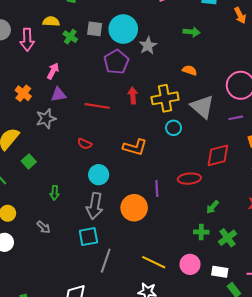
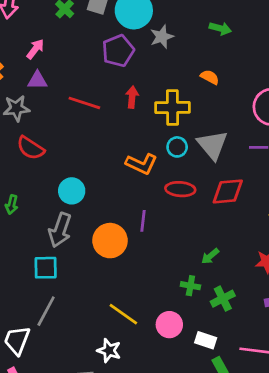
gray triangle: (202, 107) -> (212, 145), moved
red semicircle: (85, 144) -> (31, 148), moved, size x1.5
orange L-shape: (135, 147) -> (141, 164), moved
red ellipse: (189, 179) -> (180, 189), moved
gray line: (106, 261) -> (46, 311), moved

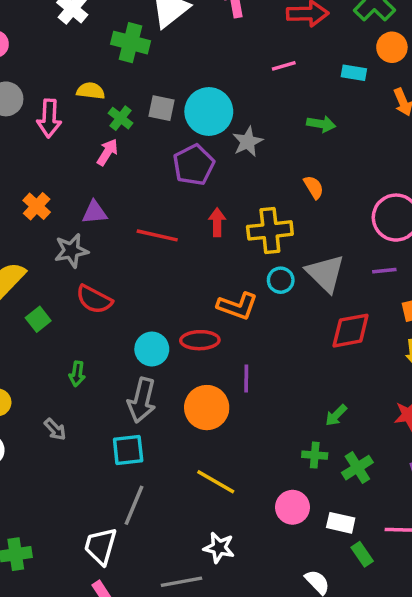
pink arrow: (35, 49) -> (107, 152), moved
orange semicircle: (210, 77) -> (314, 187), turned 36
red ellipse: (180, 189) -> (200, 340), moved
yellow line: (123, 314) -> (216, 482), moved

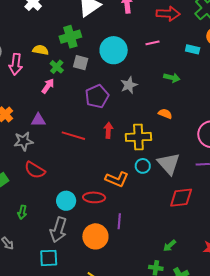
green cross: (131, 43) -> (70, 37), moved, turned -35
cyan circle: (209, 112) -> (114, 50), moved
orange semicircle: (314, 187) -> (165, 114), turned -40

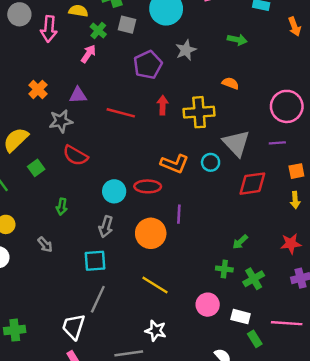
cyan circle: (143, 166) -> (211, 162), moved
gray arrow: (58, 230) -> (106, 227), size x0.7

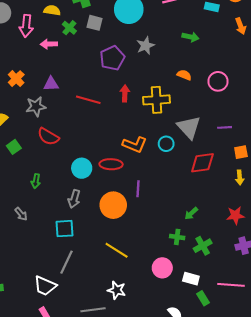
pink arrow: (88, 54) -> (49, 44), moved, turned -126
pink circle: (287, 106) -> (218, 81), moved, size x0.7
white trapezoid: (74, 327) -> (45, 286), turned -85

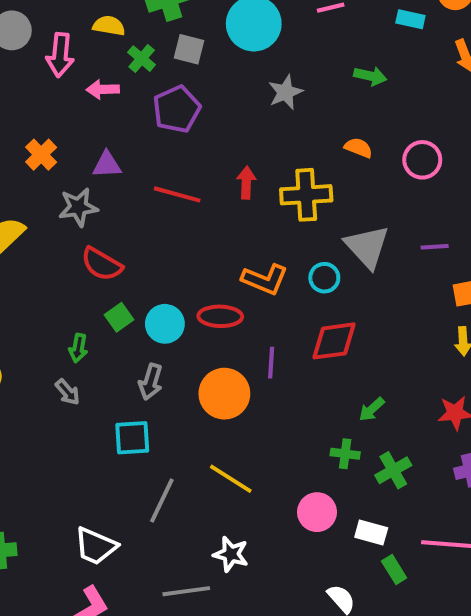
purple pentagon: (112, 58) -> (177, 109), moved
green square: (14, 147) -> (119, 317), moved
red diamond: (202, 163) -> (334, 341), moved
gray arrow: (21, 214) -> (68, 392), moved
gray line: (66, 262) -> (162, 501), moved

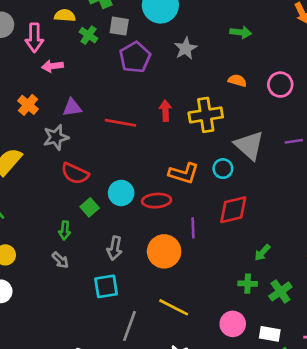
pink arrow: (103, 89) -> (52, 66), moved
purple pentagon: (177, 109) -> (135, 57), moved
cyan circle: (165, 324) -> (121, 193), moved

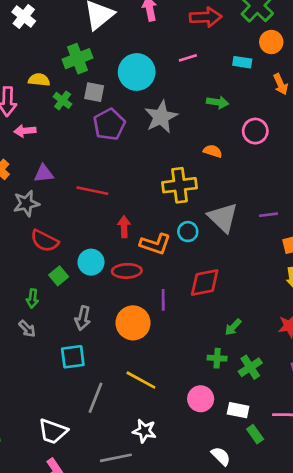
gray star: (186, 48) -> (161, 117), size x1.4
pink circle: (280, 85) -> (255, 131), moved
red arrow: (165, 111) -> (124, 227), moved
cyan circle: (223, 169) -> (188, 232), moved

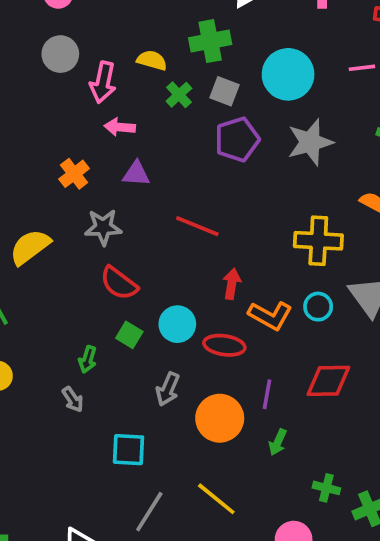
purple triangle: (44, 174) -> (136, 174), moved
green square: (59, 276) -> (129, 335), turned -30
gray arrow: (83, 318) -> (168, 389), moved
green arrow: (233, 327) -> (278, 442), moved, turned -30

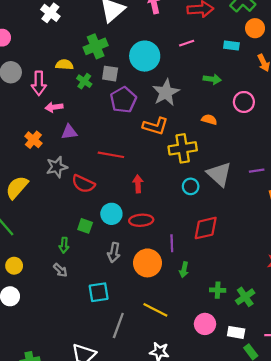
red semicircle: (119, 283) -> (83, 184), moved
orange L-shape: (270, 315) -> (155, 126), moved

